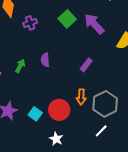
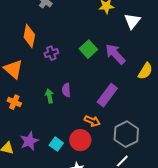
purple rectangle: (86, 65) -> (107, 95), size x1.6
green arrow: (20, 66) -> (49, 96), moved, turned -40
orange arrow: (81, 97) -> (92, 121), moved, turned -70

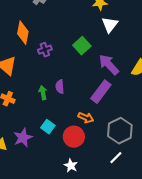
white triangle: (132, 21) -> (110, 25), moved
purple arrow: (115, 54) -> (109, 65), moved
cyan square: (56, 144) -> (48, 127), moved

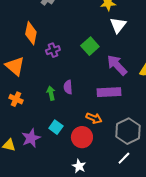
purple rectangle: (101, 92) -> (109, 92), turned 50

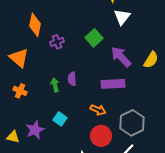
red circle: (82, 137) -> (101, 136), moved

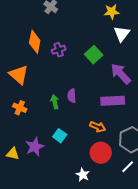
purple cross: (57, 42) -> (59, 50), moved

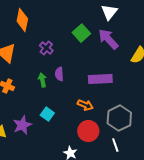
purple cross: (59, 50) -> (46, 48), moved, turned -32
purple arrow: (121, 74) -> (108, 39), moved
white line: (128, 167) -> (115, 145), turned -64

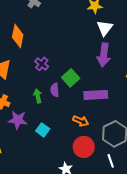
green square: (81, 33) -> (71, 78), moved
purple arrow: (108, 39) -> (104, 55), turned -130
purple star: (22, 125) -> (18, 120), moved, turned 30

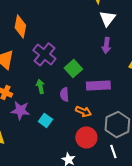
purple arrow: (104, 55) -> (106, 45), size x0.7
purple cross: (42, 64) -> (44, 54), size x1.6
purple semicircle: (55, 90) -> (64, 94), moved

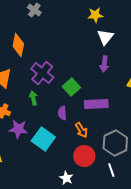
green arrow: (40, 86) -> (33, 98), moved
orange arrow: (83, 111) -> (81, 130), turned 35
cyan square: (45, 120) -> (43, 139), size x1.6

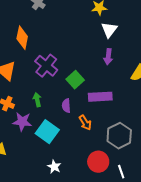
green arrow: (33, 98) -> (37, 100), moved
red circle: (84, 156) -> (98, 162), moved
white line: (111, 170) -> (121, 172), moved
white star: (66, 178) -> (54, 167), moved

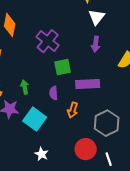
purple cross: (46, 66) -> (48, 41), moved
green square: (75, 80) -> (63, 67), turned 30
orange arrow: (85, 123) -> (73, 110), turned 49

